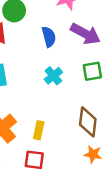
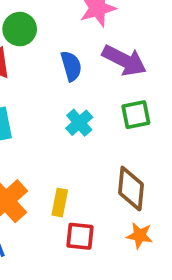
red square: (34, 160) -> (80, 236), moved

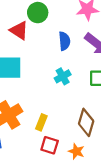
orange star: (140, 235) -> (76, 151), moved

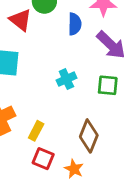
blue semicircle: (64, 41) -> (75, 24), moved

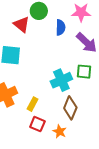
cyan cross: (66, 79) -> (61, 80), moved, size x1.5

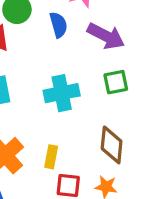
cyan cross: (61, 80) -> (62, 93), moved, turned 30

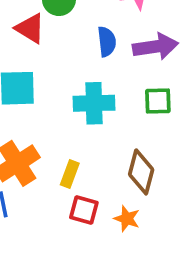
blue semicircle: (58, 25) -> (107, 42), moved
purple arrow: (106, 36) -> (155, 47), turned -45

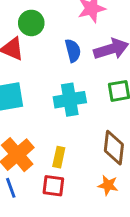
red square: (84, 210) -> (53, 186), moved

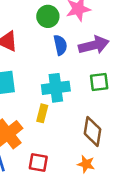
green circle: (31, 23) -> (48, 16), moved
yellow rectangle: (59, 157) -> (42, 113), moved

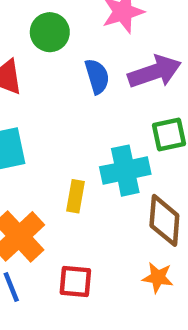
green circle: (48, 16) -> (50, 32), moved
cyan cross: (56, 88) -> (125, 171), moved

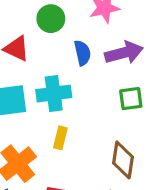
cyan cross: (125, 171) -> (54, 94), moved

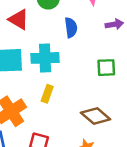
purple arrow: (124, 53) -> (114, 24), moved, size x0.6
brown diamond: (123, 160) -> (96, 116), turned -64

